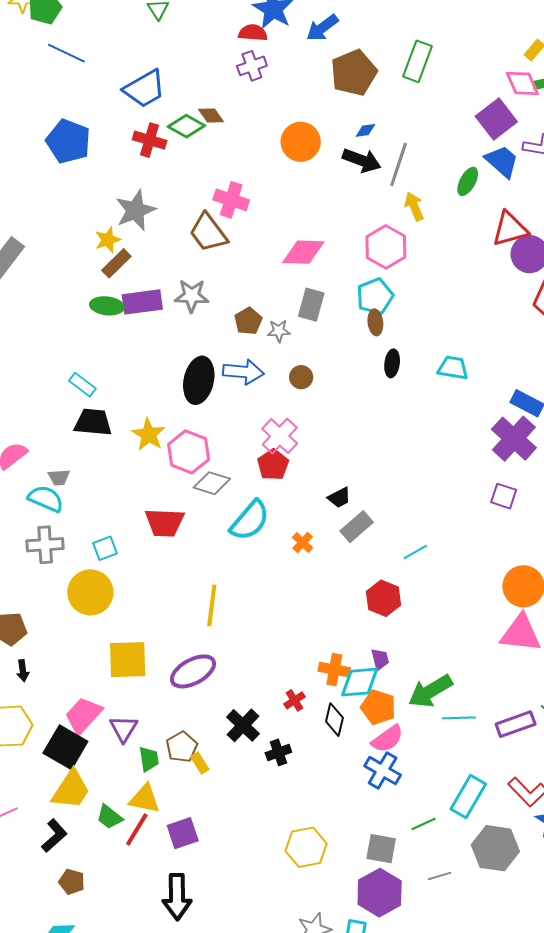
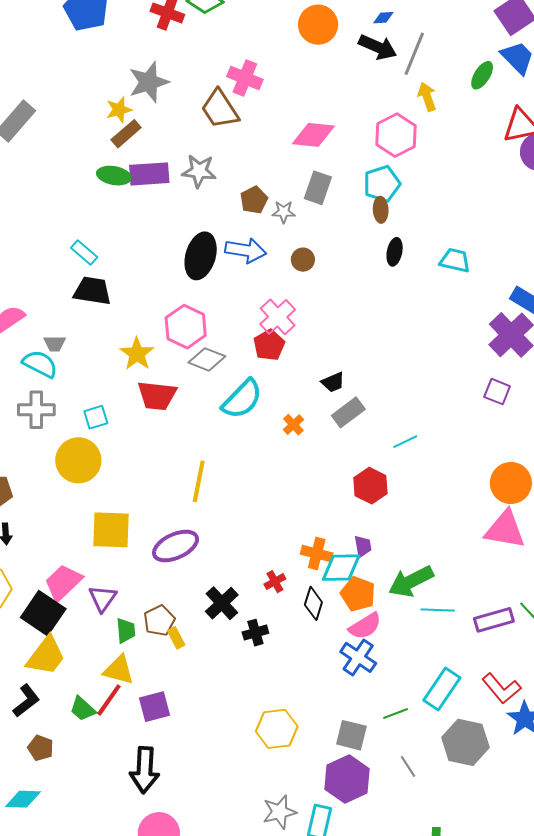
yellow star: (149, 434) -> (137, 354), moved
green trapezoid: (109, 817) -> (83, 709), moved
gray line: (440, 876) -> (408, 766), turned 70

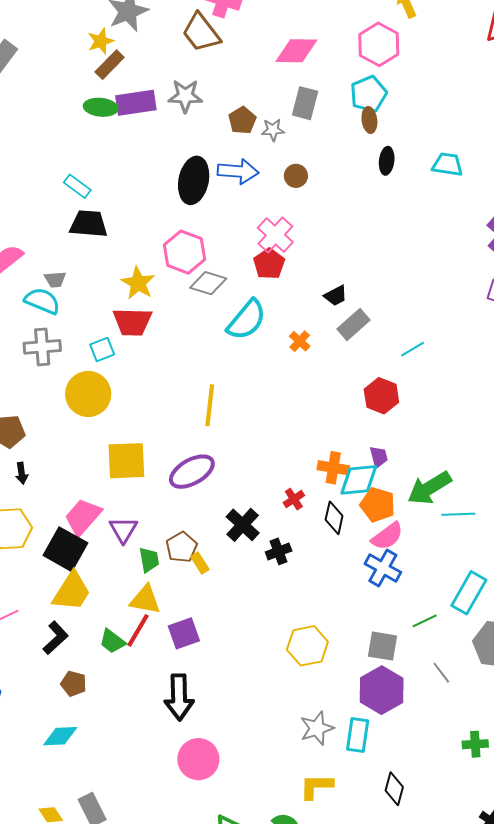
red trapezoid: (157, 396) -> (132, 322), moved

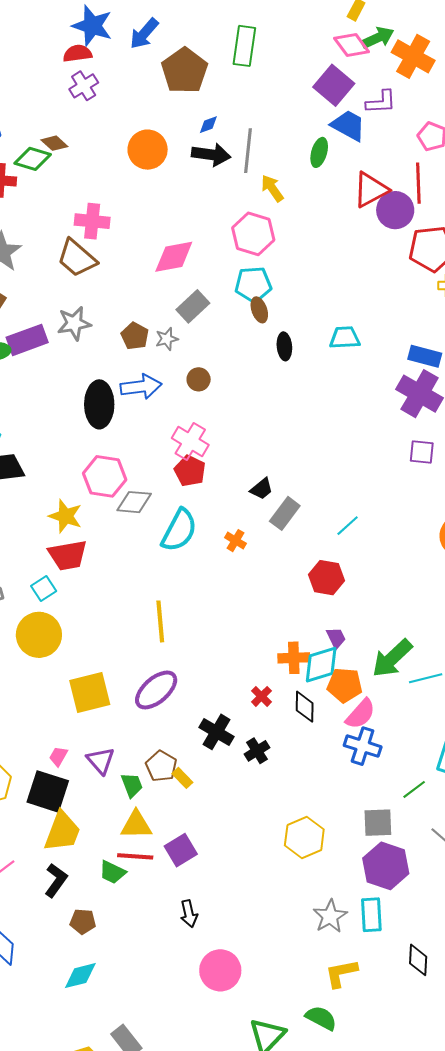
cyan pentagon: (369, 94) -> (253, 285), turned 30
gray rectangle: (305, 103) -> (193, 306), turned 44
pink trapezoid: (83, 517) -> (58, 756), size x0.5
red line: (138, 630) -> (135, 856), turned 75
black arrow: (179, 697) -> (189, 914), size x0.6

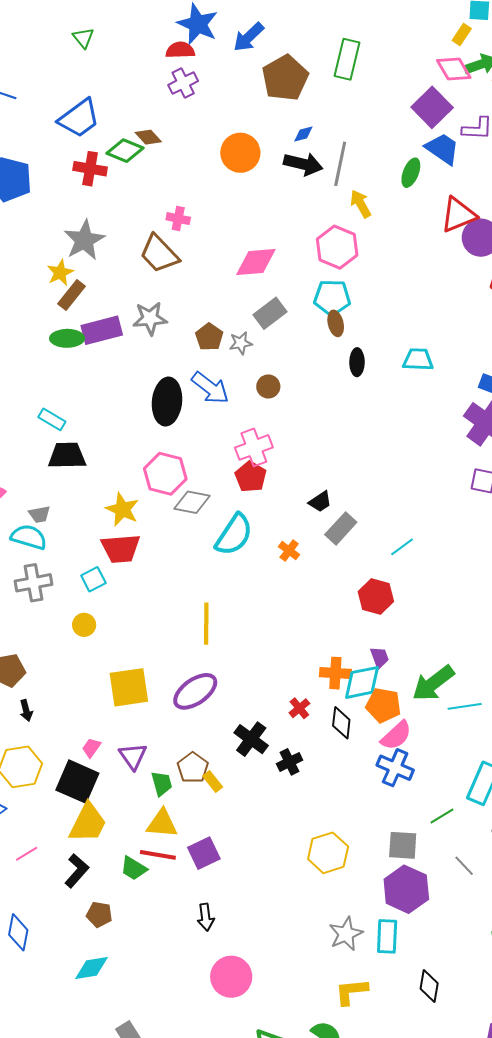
pink cross: (92, 221) -> (178, 219), size x0.7
blue arrow: (141, 387) -> (210, 388), turned 39
pink cross: (190, 441) -> (254, 447), turned 33
yellow circle: (39, 635) -> (84, 625), size x0.5

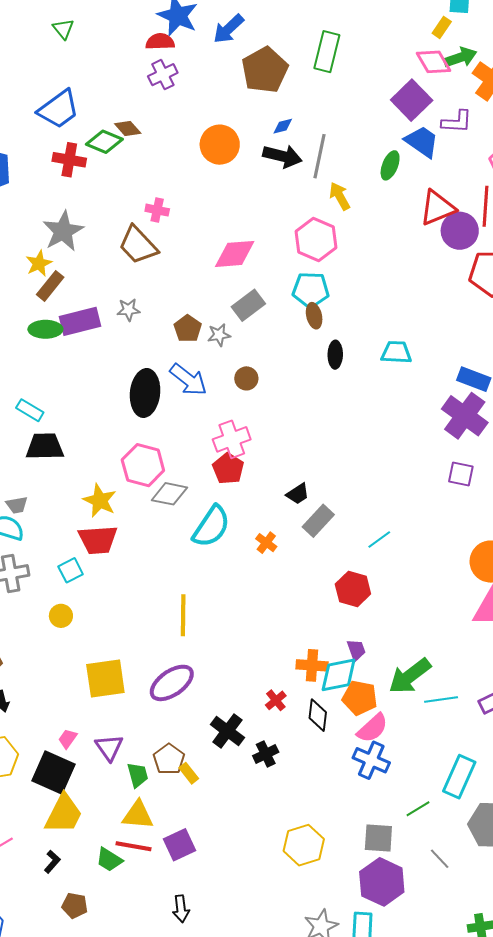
gray star: (150, 318) -> (129, 310), size x0.7
black L-shape: (77, 871) -> (52, 862), size x0.7

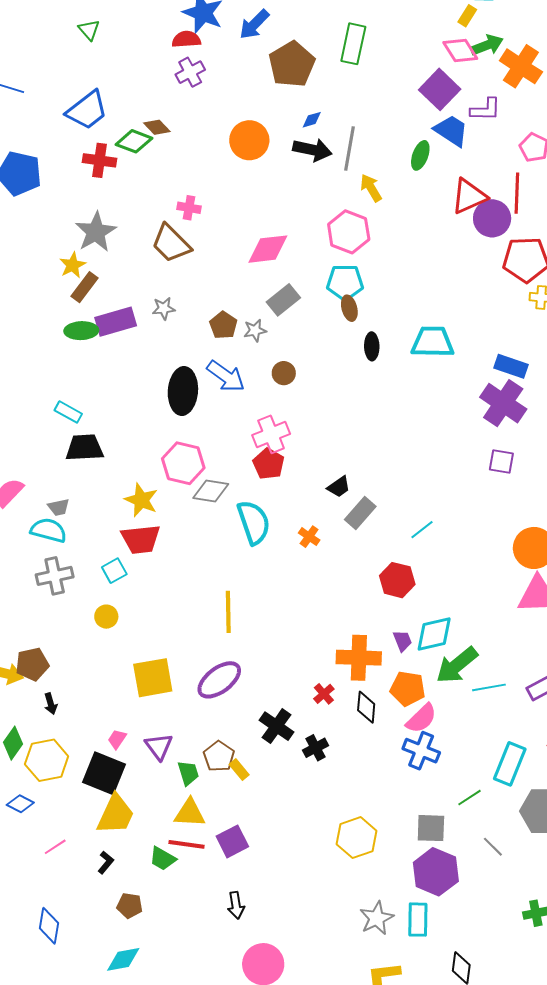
cyan trapezoid: (396, 352) -> (433, 342), size x1.4
cyan semicircle: (211, 527) -> (254, 522), turned -51
orange cross: (312, 665) -> (359, 658), size x1.4
cyan diamond: (339, 675) -> (434, 634), moved

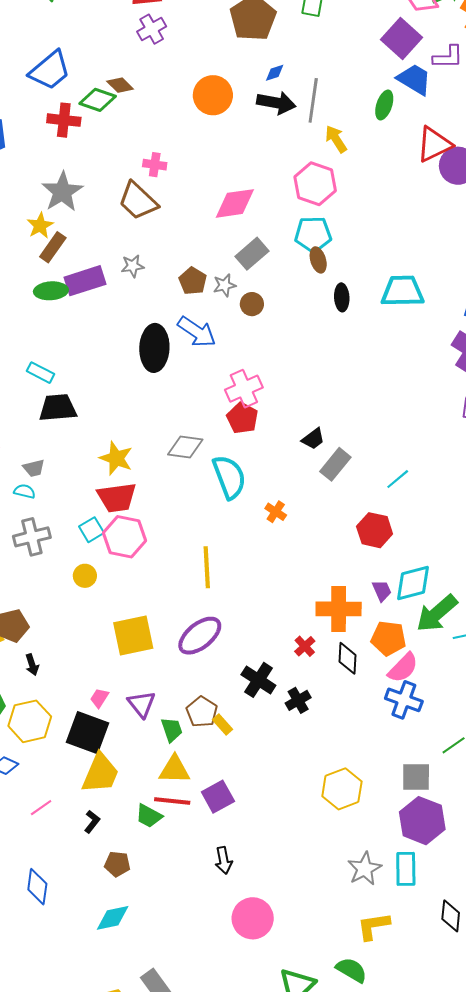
brown circle: (284, 373) -> (252, 304), moved
pink hexagon: (183, 463) -> (125, 537), moved
cyan semicircle: (49, 530) -> (24, 491), size x0.6
orange cross: (309, 537) -> (276, 512), moved

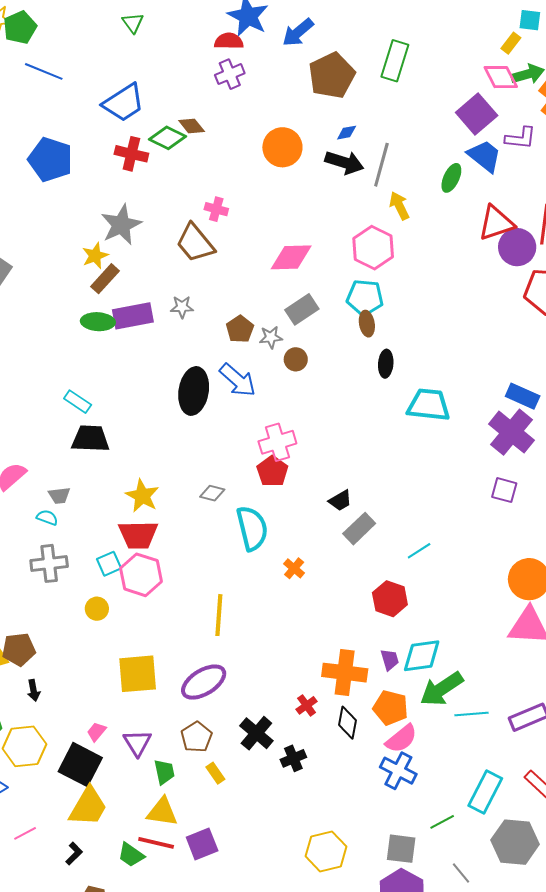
cyan trapezoid: (402, 291) -> (429, 405), moved
gray diamond: (185, 447) -> (212, 493), size x0.7
brown pentagon: (202, 712) -> (196, 737), moved

